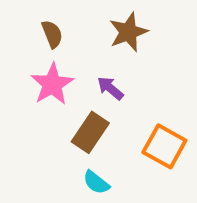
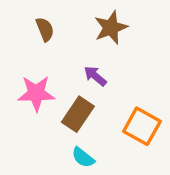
pink star: (52, 84) -> (36, 93), moved, turned 30

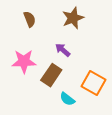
cyan semicircle: (83, 157) -> (67, 99), moved

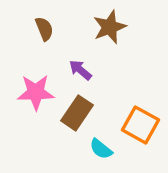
purple arrow: (63, 50) -> (80, 70), moved

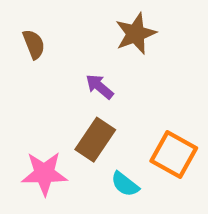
brown semicircle: (44, 29) -> (34, 44), moved
pink star: (36, 92) -> (44, 174), moved

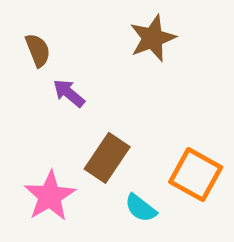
purple arrow: (100, 87) -> (69, 93), moved
pink star: (44, 174) -> (50, 196), turned -30

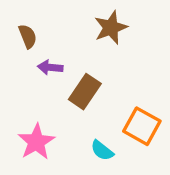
purple arrow: (69, 93) -> (50, 67), turned -35
brown rectangle: (107, 158) -> (85, 92), moved

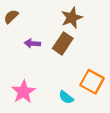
brown semicircle: (28, 36) -> (11, 17), moved, turned -112
brown rectangle: (85, 92) -> (63, 43), moved

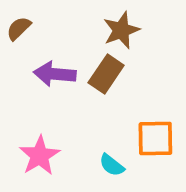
purple arrow: (32, 43) -> (55, 74), size x1.5
orange square: (92, 82) -> (155, 139), turned -30

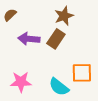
pink star: (40, 156) -> (21, 82), turned 30
cyan semicircle: (112, 165) -> (59, 87), size x1.5

